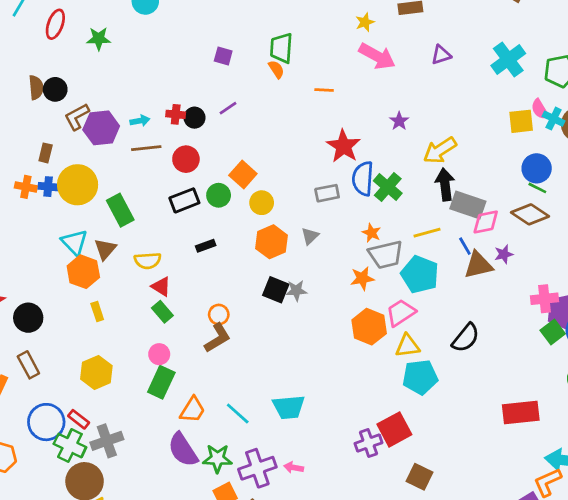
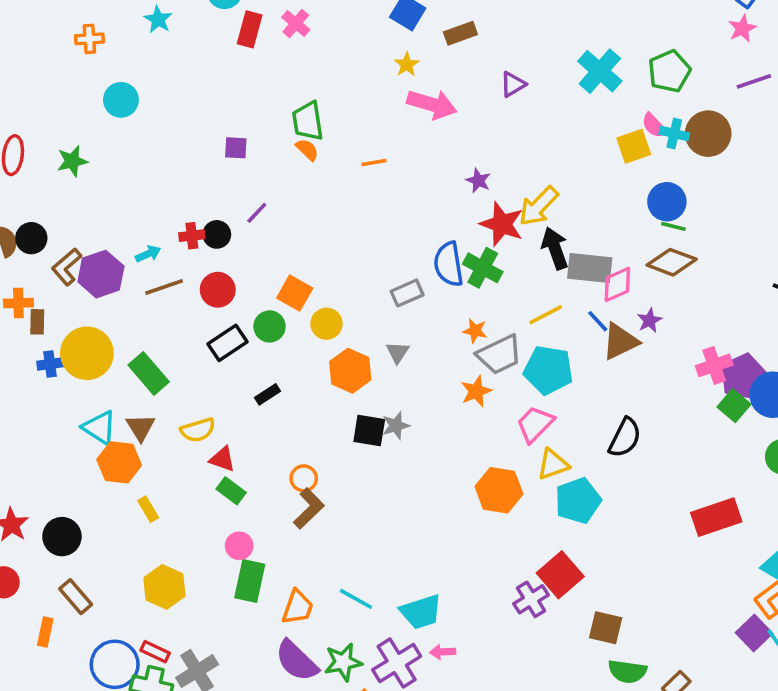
red star: (344, 146) -> (502, 224), moved
orange cross: (26, 187) -> (18, 303), moved
orange hexagon: (369, 327) -> (499, 490), moved
cyan trapezoid: (289, 407) -> (421, 612), moved

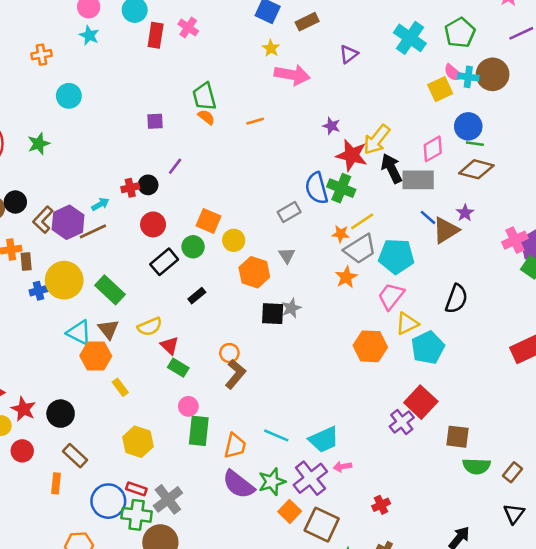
pink diamond: (617, 284) -> (433, 149), moved
brown line: (164, 287) -> (93, 231), moved
yellow line: (546, 315) -> (362, 221), moved
red triangle: (222, 459) -> (170, 346), turned 30

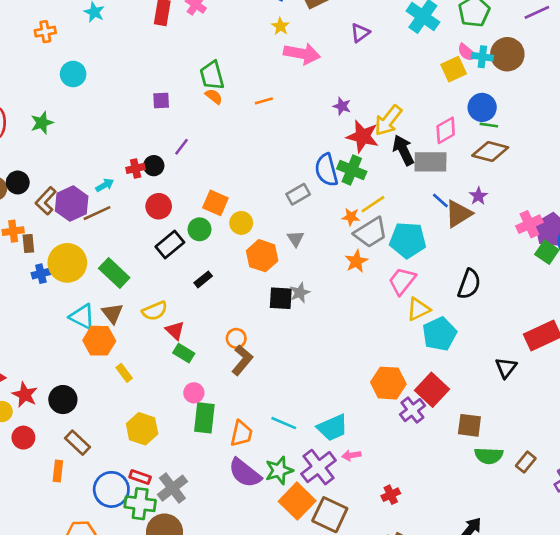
orange hexagon: (370, 346) -> (388, 383), moved
orange square: (290, 511) -> (297, 501), size x1.5
black triangle: (514, 514) -> (506, 368), moved

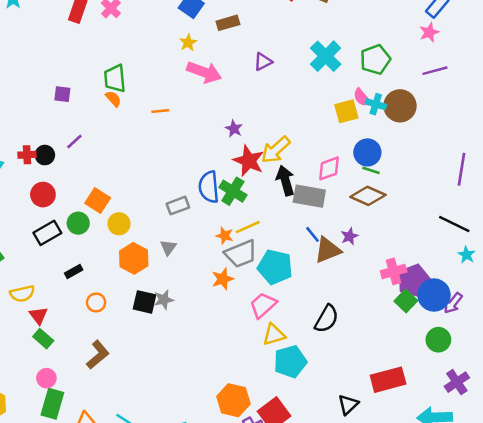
orange circle: (236, 338) -> (96, 302), moved

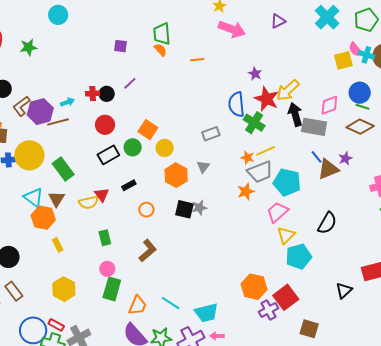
blue semicircle: (209, 187) -> (236, 104), moved
red triangle: (38, 316) -> (102, 195), moved
yellow triangle: (274, 335) -> (286, 235), turned -30
green rectangle: (43, 339) -> (105, 238), turned 35

